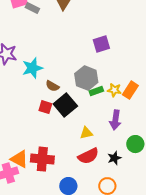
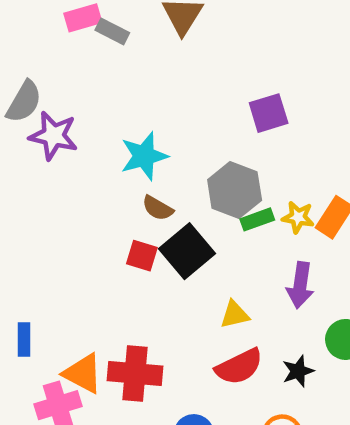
cyan star: (32, 68) -> (144, 156), moved

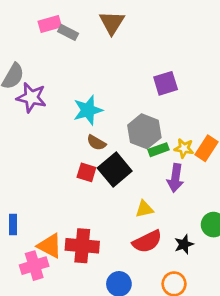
purple arrow: (300, 285) -> (175, 178), moved

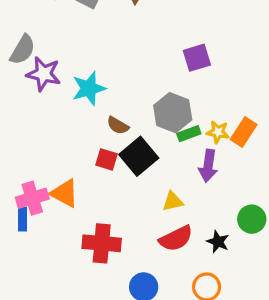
cyan star: (88, 110) -> (89, 88), moved
black star: (184, 244) -> (218, 242), turned -30
orange triangle: (50, 246) -> (65, 193), moved
pink cross: (34, 266) -> (32, 198), moved

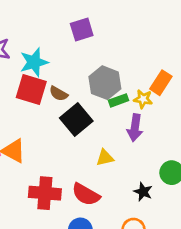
purple square: (197, 58) -> (82, 29), moved
orange rectangle: (244, 132) -> (161, 83), moved
red square: (107, 159) -> (31, 89), moved, size x1.6
red semicircle: (176, 238) -> (86, 194), moved, turned 56

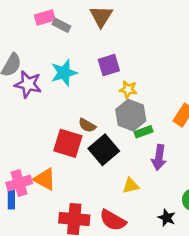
cyan star: (34, 62) -> (64, 73), moved
red square: (31, 89) -> (68, 143), moved
yellow star: (143, 99) -> (128, 89), moved

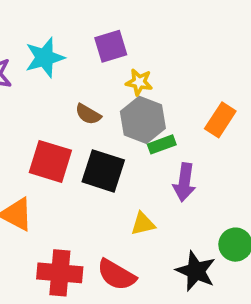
brown semicircle: (87, 125) -> (88, 114), moved
black square: (104, 150) -> (103, 171), turned -32
black star: (167, 218) -> (196, 271), size x1.5

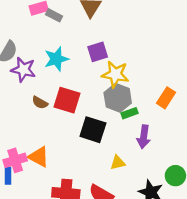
yellow star: (139, 82) -> (115, 74), size x1.6
brown semicircle: (88, 114) -> (40, 103), moved
red square: (50, 161) -> (67, 100), moved

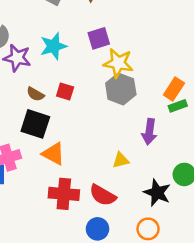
red square: (67, 100) -> (65, 92), size x0.6
green rectangle: (129, 113) -> (178, 106), moved
black square: (93, 130) -> (35, 124), moved
orange triangle: (39, 157) -> (53, 154), moved

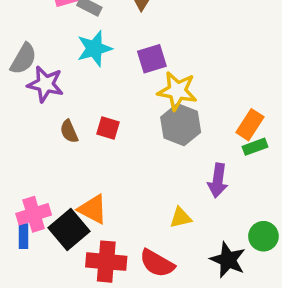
cyan star: (53, 46) -> (94, 49), moved
brown semicircle: (35, 94) -> (69, 131), turned 36
black square: (35, 124) -> (69, 229), moved, turned 32

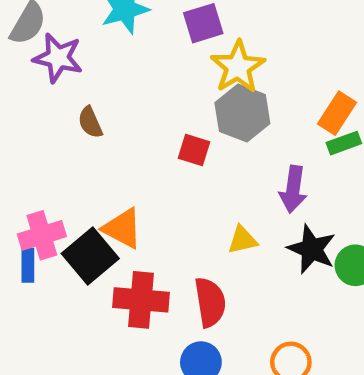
yellow star: (177, 91) -> (238, 67), turned 30
red square: (108, 128) -> (194, 150), moved
black star: (228, 260) -> (312, 249), moved
red semicircle: (157, 263) -> (210, 302), turned -129

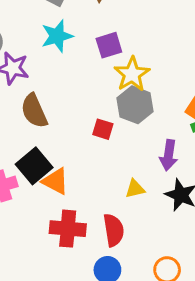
brown semicircle: (90, 122) -> (34, 111), size x1.6
black square: (90, 256) -> (34, 166), moved

